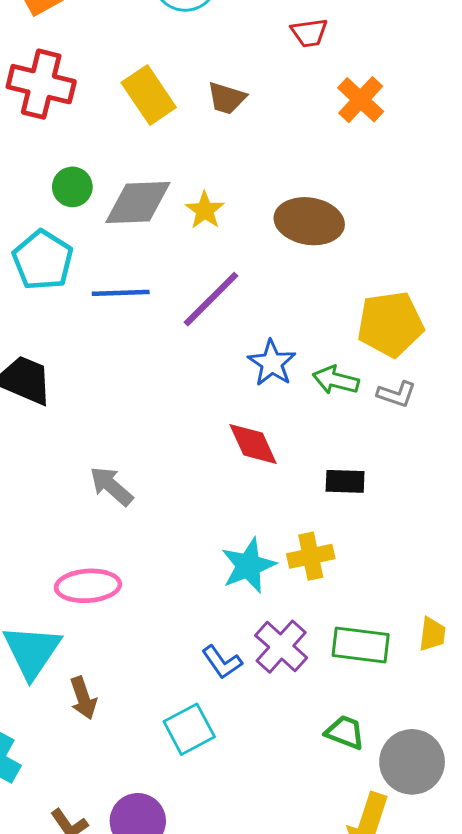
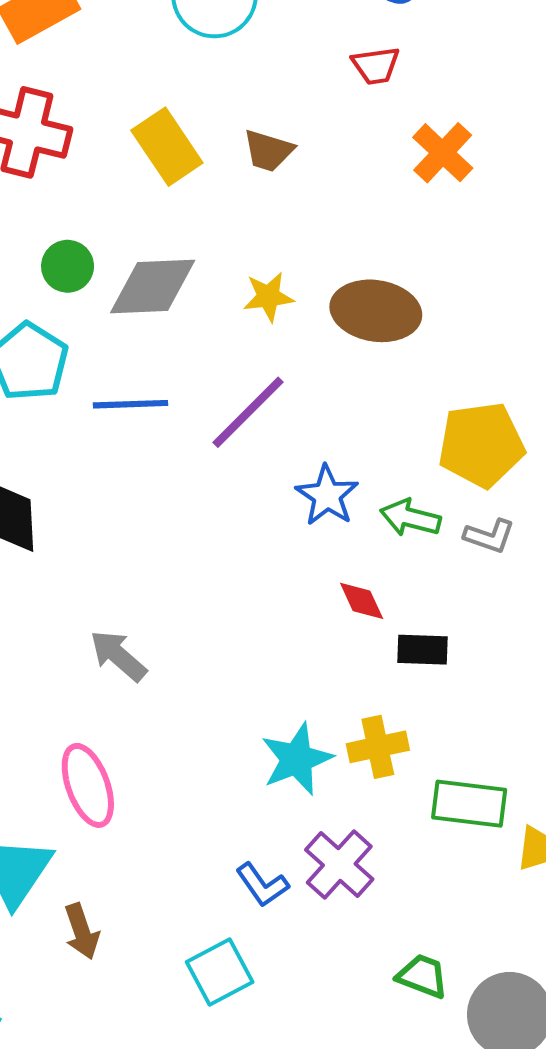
yellow star: (205, 210) -> (268, 297), moved, turned 30
red diamond: (253, 444) -> (362, 601), moved, size x0.7
pink ellipse: (88, 586) -> (88, 785), turned 74
green rectangle: (361, 645) -> (469, 804), moved

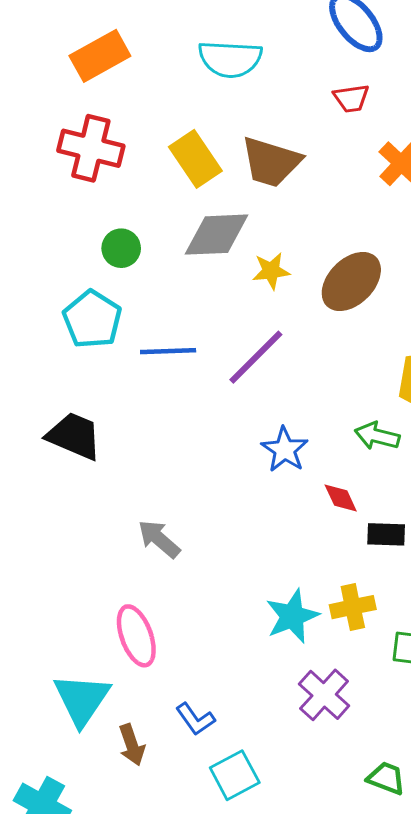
brown trapezoid: (268, 151) -> (271, 162), size x1.6
gray diamond: (153, 287) -> (217, 235), moved
brown ellipse: (376, 311) -> (351, 281), turned -54
blue star: (327, 495) -> (285, 450), moved
blue L-shape: (262, 885) -> (195, 719), moved

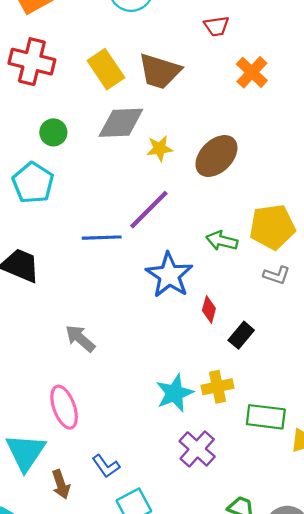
blue line: (168, 351) -> (102, 238), moved
green arrow: (377, 436) -> (222, 241), moved
blue star: (285, 450) -> (169, 275), size x1.4
red diamond: (341, 498) -> (209, 309), turned 40
black rectangle: (386, 534) -> (241, 335), turned -52

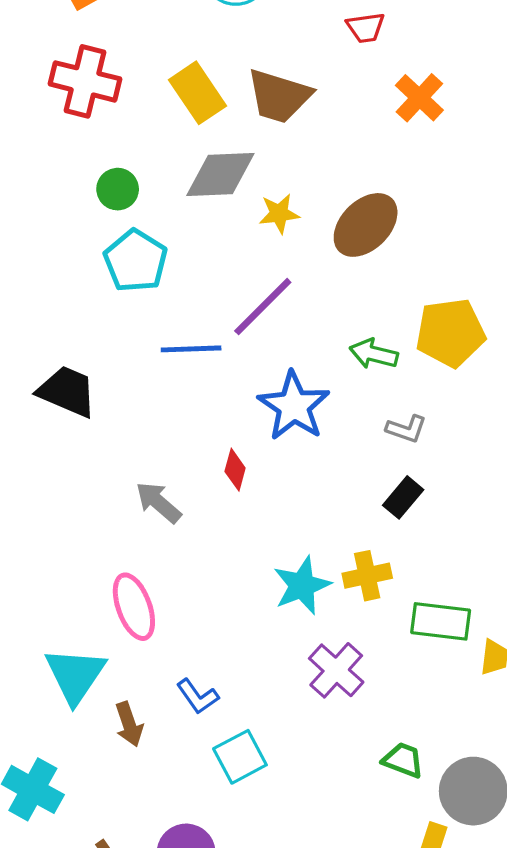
cyan pentagon: (33, 183) -> (136, 261), moved
gray L-shape: (277, 275) -> (406, 429), moved
red diamond: (209, 309) -> (235, 470), moved

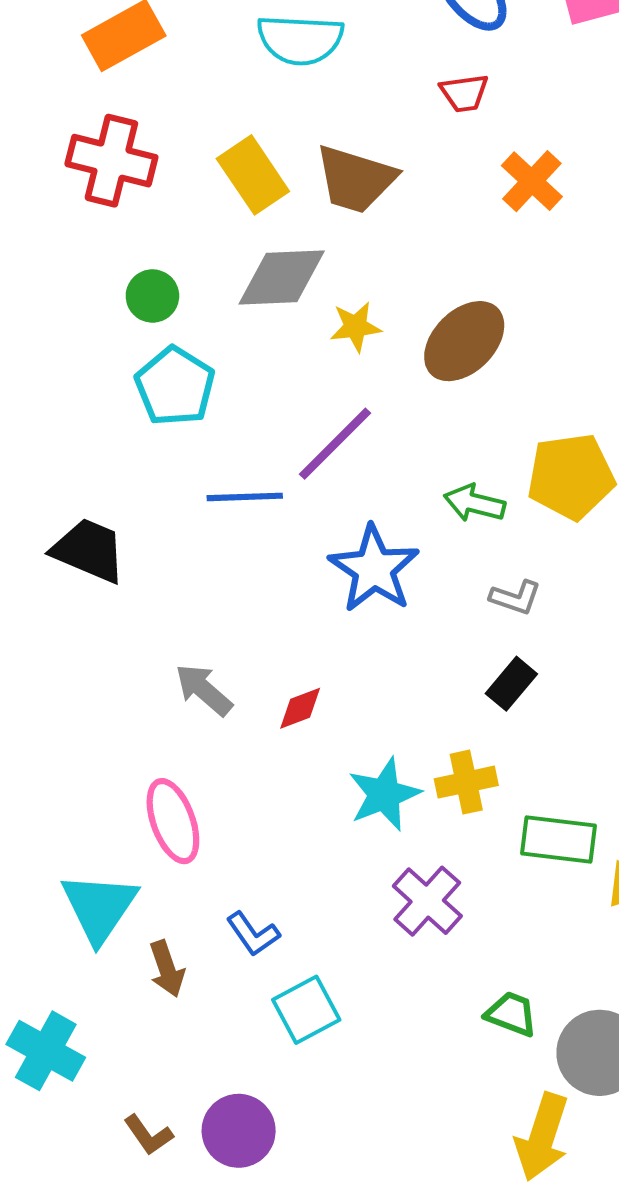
red diamond: (235, 470) -> (300, 708), moved, turned 54

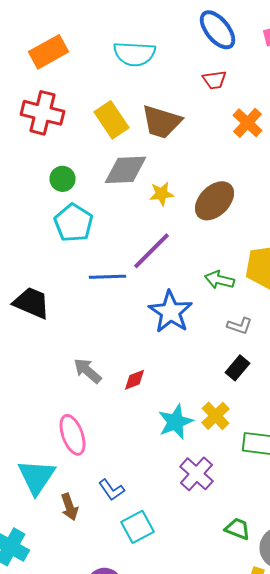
yellow cross: (466, 782) -> (216, 416), turned -32

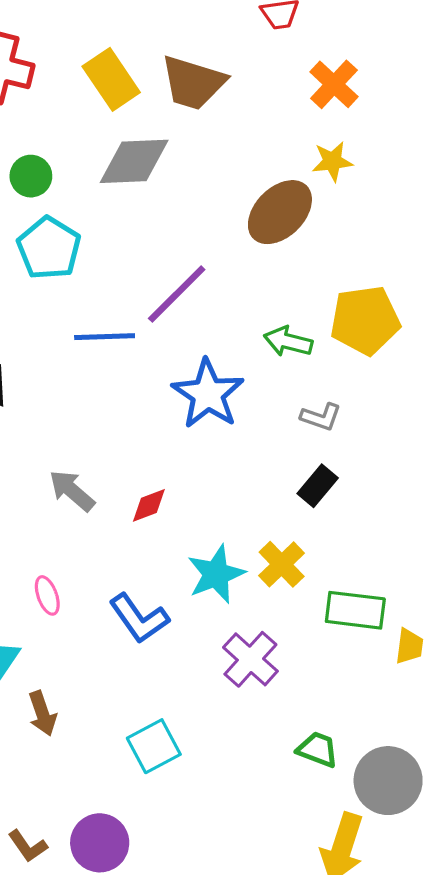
yellow star: (162, 194) -> (332, 161), moved
pink ellipse: (72, 435) -> (47, 595), size x0.6
blue L-shape: (112, 490) -> (139, 618), moved, size x1.4

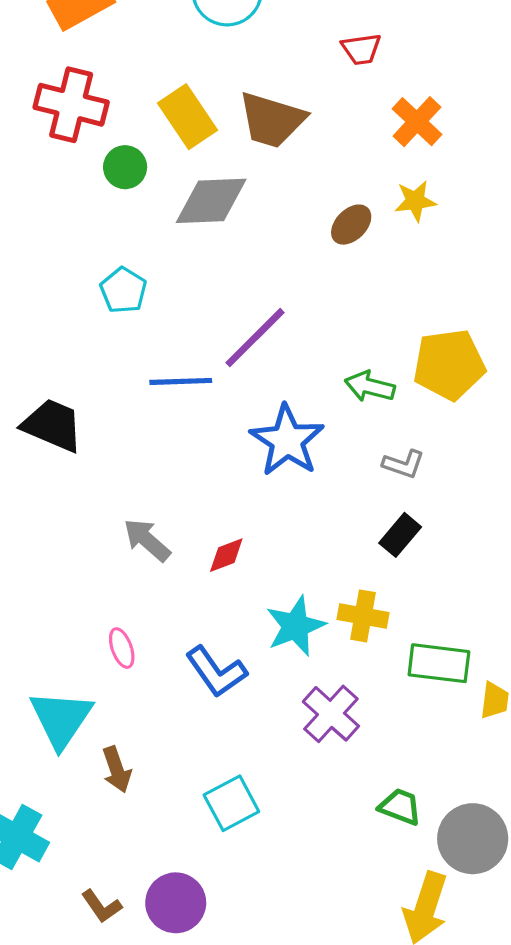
green circle: (31, 176) -> (125, 167), moved
brown ellipse: (280, 212) -> (351, 225), moved, size x0.6
cyan pentagon: (49, 248) -> (123, 290), size x0.7
yellow cross: (282, 564) -> (363, 616), turned -36

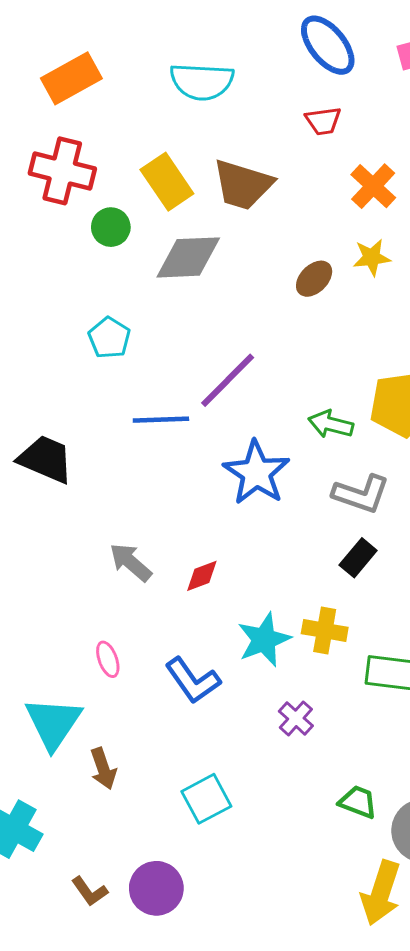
gray L-shape: (403, 464) -> (361, 494), size x1.5
purple cross: (331, 714) -> (296, 718), size x0.7

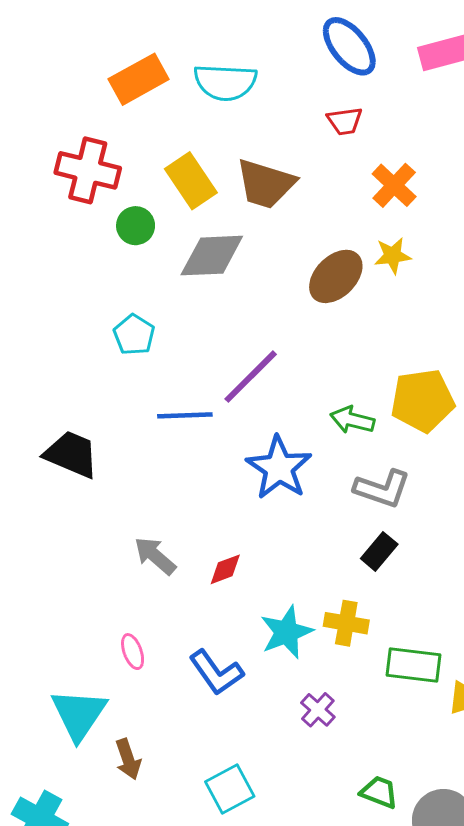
orange rectangle: (71, 78) -> (139, 79), moved
brown ellipse: (314, 279) -> (336, 276), size x1.5

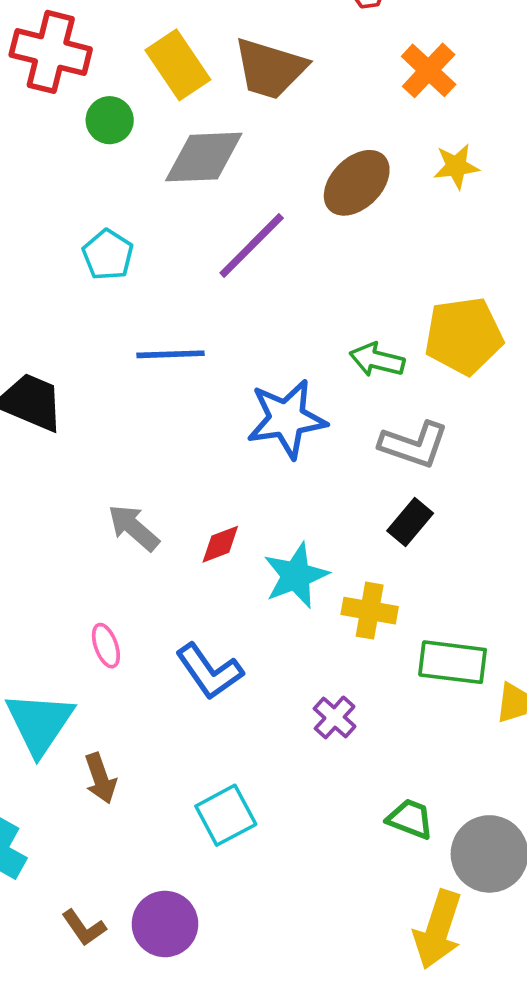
yellow star: (393, 256) -> (456, 166), moved
purple line: (251, 377) -> (252, 246), moved
blue star: (279, 468) -> (287, 419), turned 30
cyan star: (287, 632) -> (296, 576), moved

